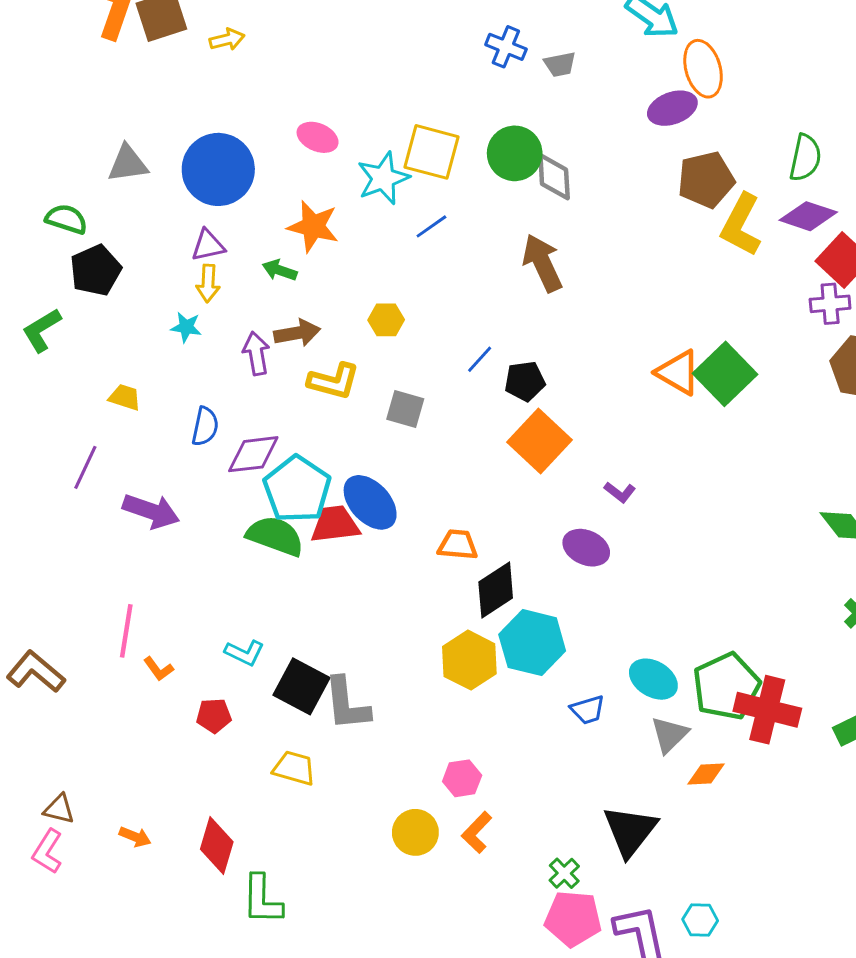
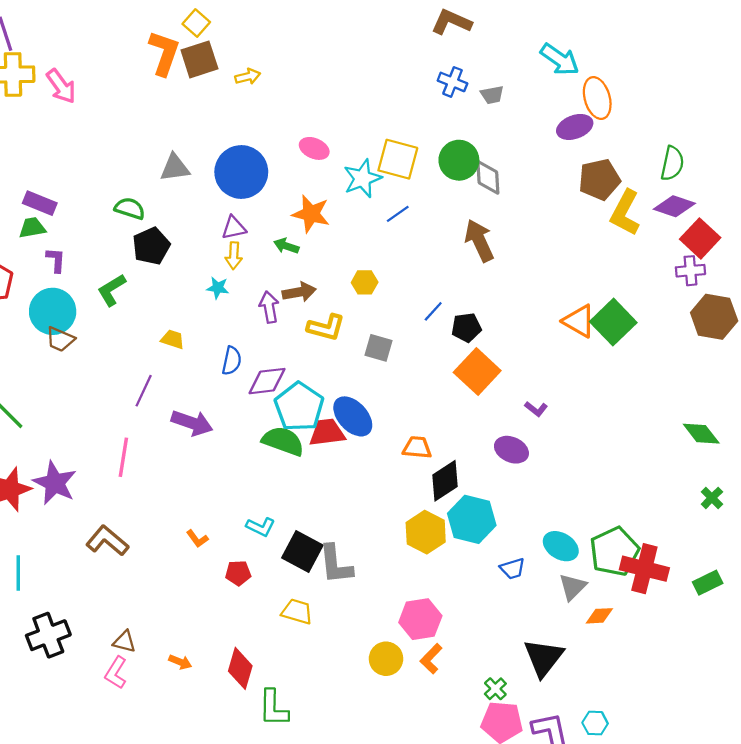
pink line: (126, 631) -> (123, 457), moved
pink hexagon: (462, 778) -> (420, 619), size x1.5

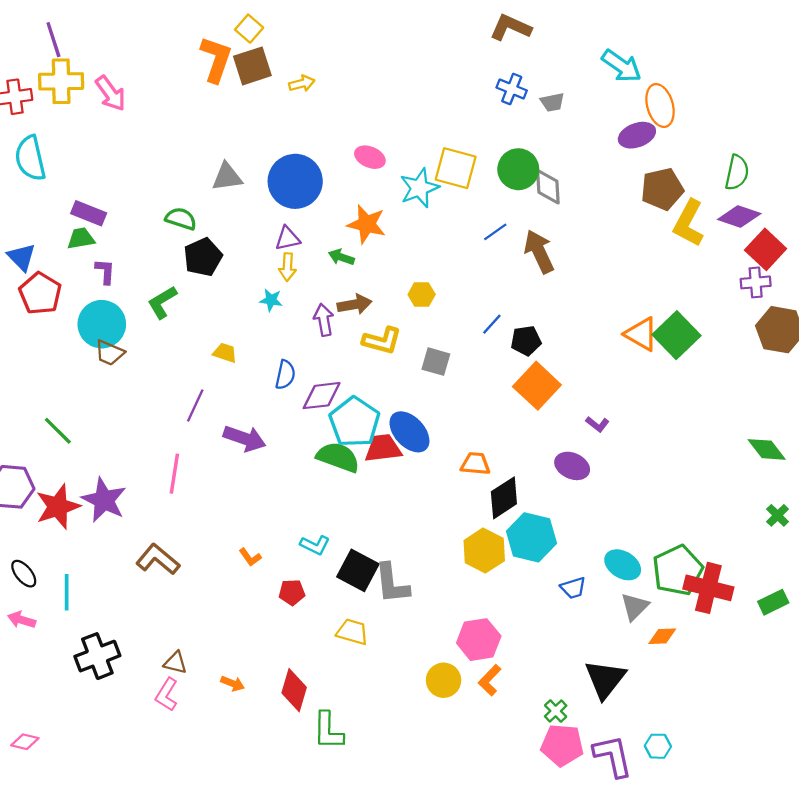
blue line: (398, 214) -> (495, 232), moved

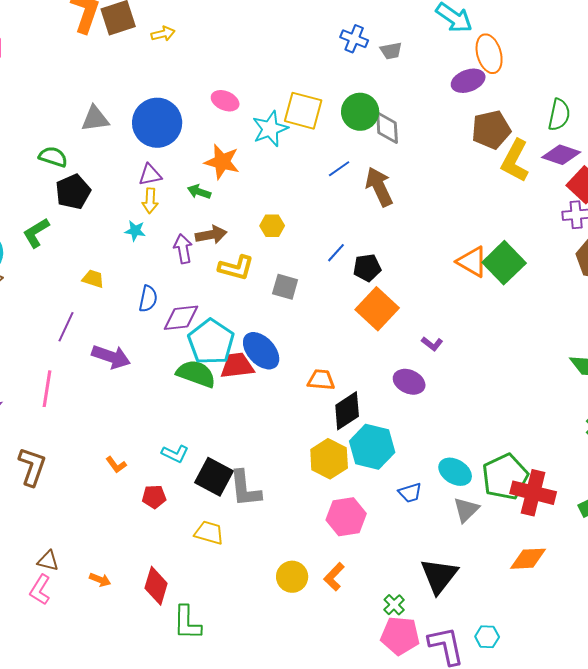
brown L-shape: (158, 559) -> (32, 467), turned 69
orange diamond: (662, 636) -> (528, 559), moved, size x1.4
pink hexagon: (479, 640) -> (346, 517), moved

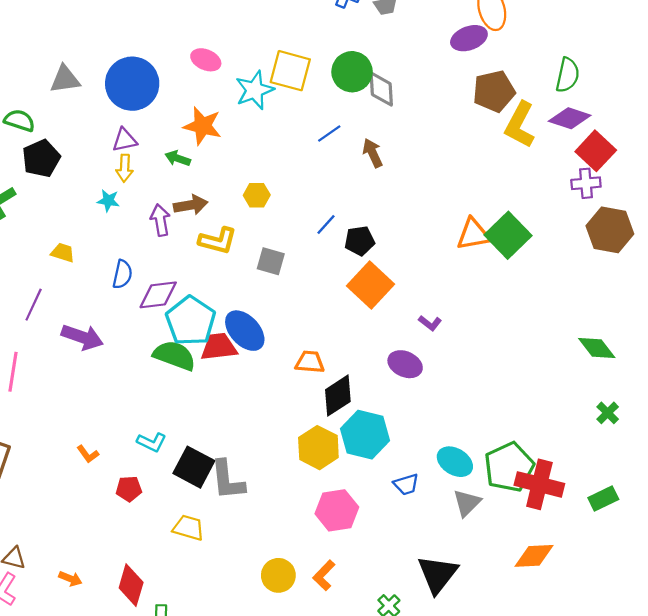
brown arrow: (379, 187) -> (373, 153), size x0.7
orange triangle: (472, 262) -> (473, 234), turned -40

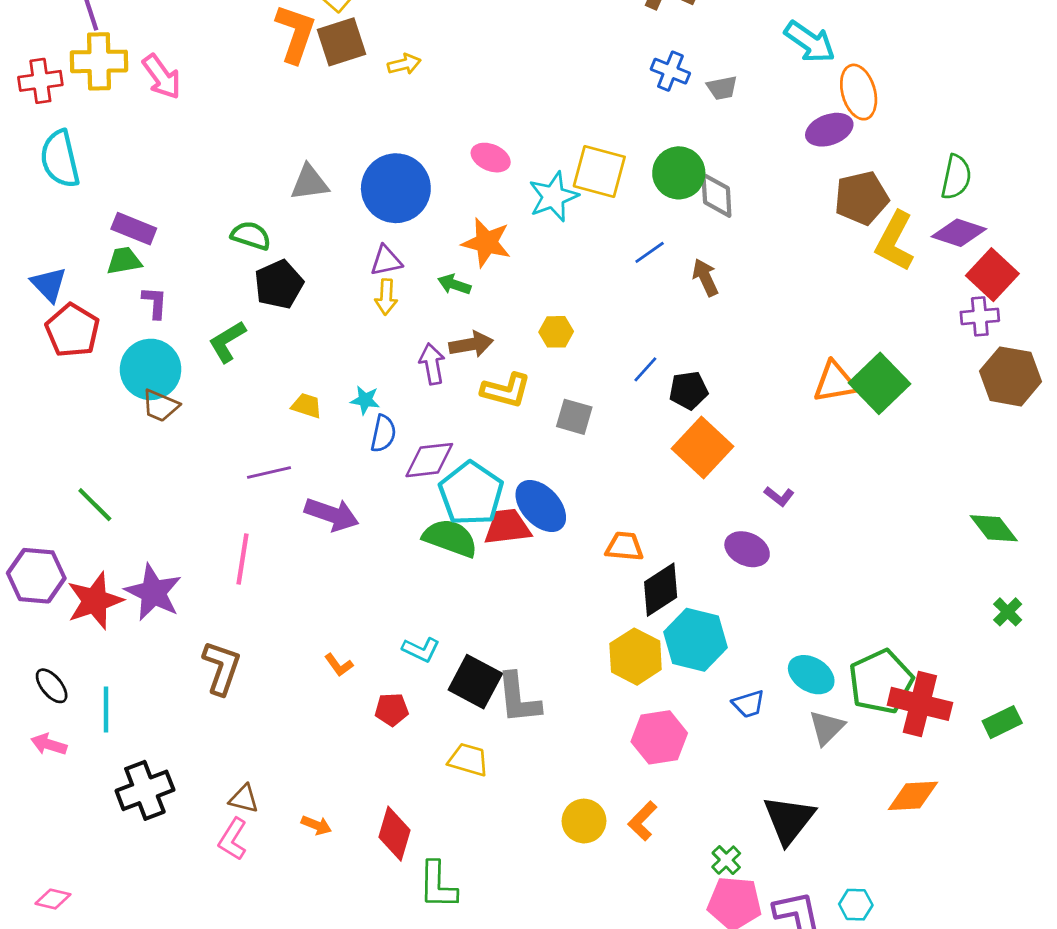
cyan star: (108, 201) -> (365, 400), moved
purple line: (34, 305) -> (269, 473), turned 52

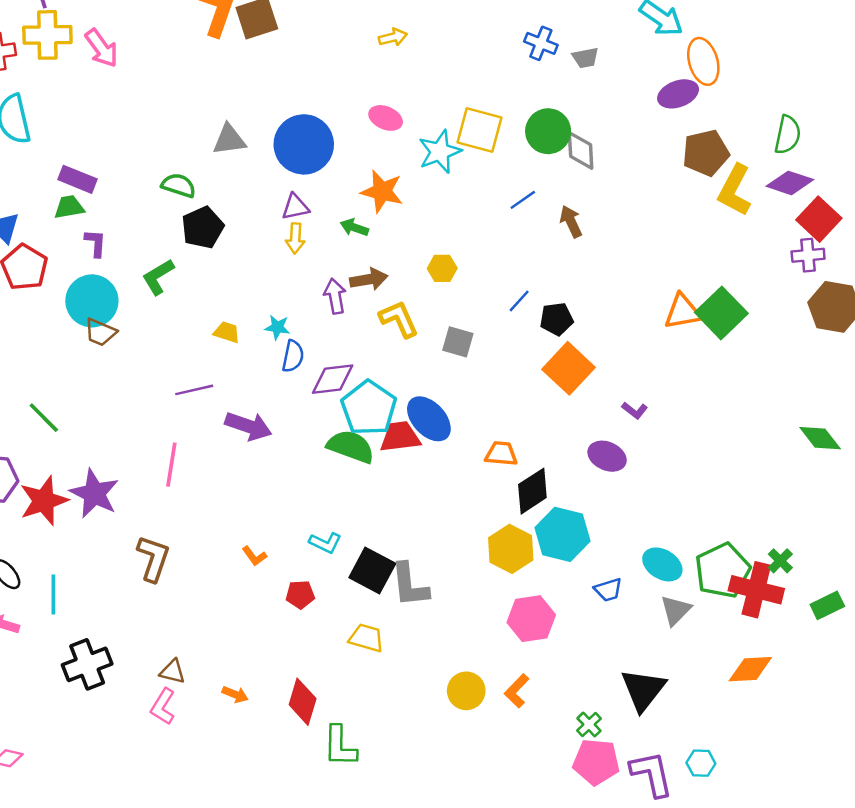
yellow arrow: (404, 64) -> (393, 37), moved
yellow L-shape: (506, 390) -> (399, 319), turned -129
green cross: (1008, 612) -> (780, 561), moved

